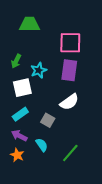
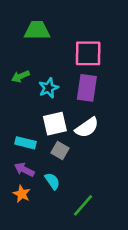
green arrow: (16, 61) -> (20, 76), turned 40
white square: (22, 88) -> (55, 124), moved
cyan rectangle: (20, 114) -> (26, 143), turned 49
green line: (70, 153) -> (83, 205), moved

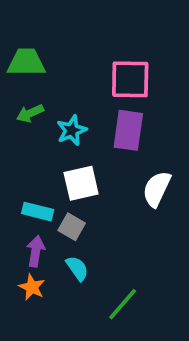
green trapezoid: (37, 30) -> (26, 62), moved
white semicircle: (87, 127) -> (157, 189), moved, turned 150
gray square: (60, 150) -> (72, 227), moved
purple arrow: (24, 170) -> (36, 251), turned 72

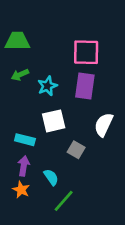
gray square: (72, 227) -> (76, 150), moved
green line: (123, 304) -> (64, 201), moved

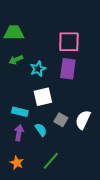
white semicircle: (104, 125) -> (83, 120), moved
cyan semicircle: (51, 177) -> (41, 130), moved
orange star: (21, 190) -> (17, 163), moved

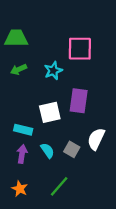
cyan star: (38, 69) -> (53, 71), moved
purple rectangle: (68, 69) -> (79, 101), moved
gray square: (61, 120) -> (72, 149), moved

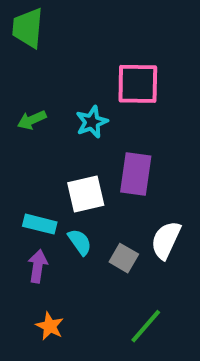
green trapezoid: (16, 38) -> (28, 28), moved, turned -85
cyan semicircle: (47, 151) -> (80, 242), moved
green line: (59, 186) -> (146, 326), moved
orange star: (20, 189) -> (50, 326), moved

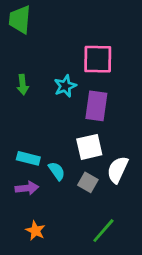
green arrow: (32, 120) -> (23, 85), turned -72
purple rectangle: (136, 174) -> (96, 106), moved
white square: (86, 194) -> (89, 147), moved
purple arrow: (38, 266) -> (27, 188), turned 75

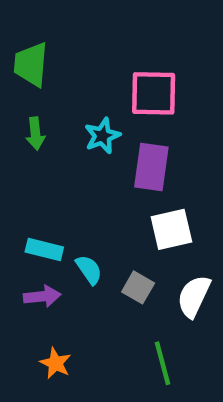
green trapezoid: (20, 19) -> (31, 64), moved
white square: (89, 147) -> (171, 229), moved
white semicircle: (118, 170) -> (194, 296), moved
green line: (103, 231) -> (163, 363), turned -56

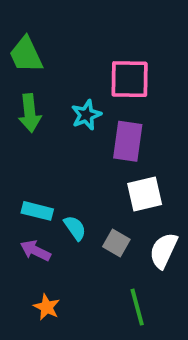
green trapezoid: (31, 64) -> (26, 55), turned -30
green arrow: (35, 134) -> (30, 113), size x1.4
purple arrow: (42, 296) -> (35, 251), turned -148

